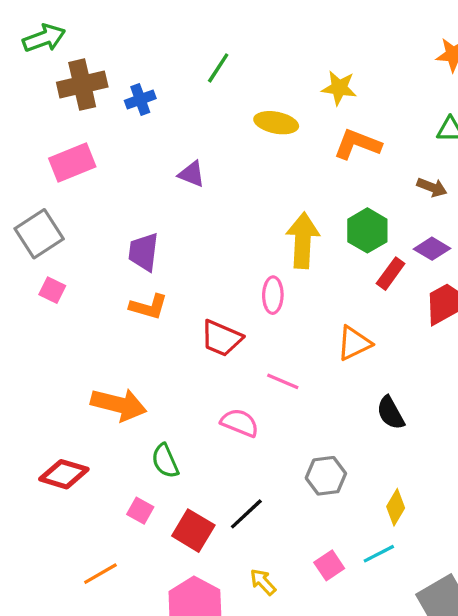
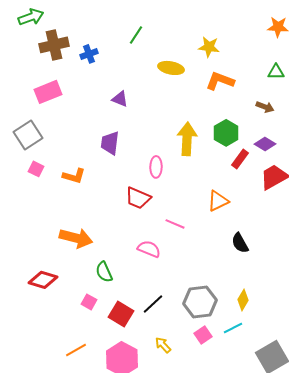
purple trapezoid: (144, 252) -> (110, 143), moved
pink ellipse: (273, 295) -> (156, 167), moved
orange L-shape: (149, 307) -> (74, 176), moved
gray hexagon: (326, 476) -> (200, 302), moved, size x1.4
orange line: (100, 574) -> (76, 350), moved

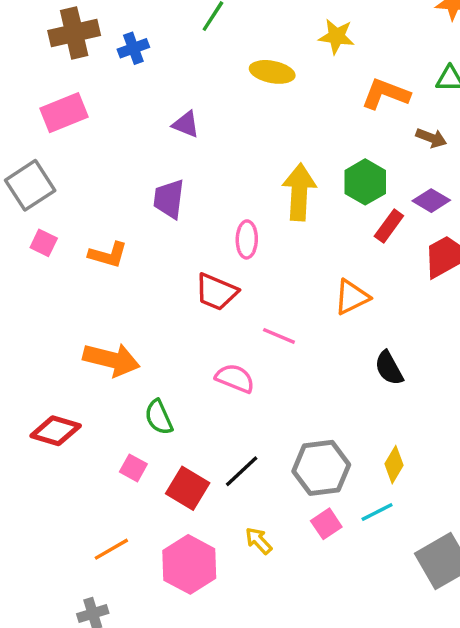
orange L-shape: (220, 81) -> (386, 94), moved

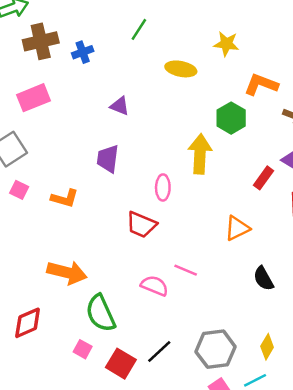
green hexagon: (365, 182) -> (231, 118), moved
pink line: (279, 336) -> (186, 270), moved
green semicircle: (159, 417) -> (101, 313), size x1.5
red diamond: (56, 431) -> (28, 323), turned -40

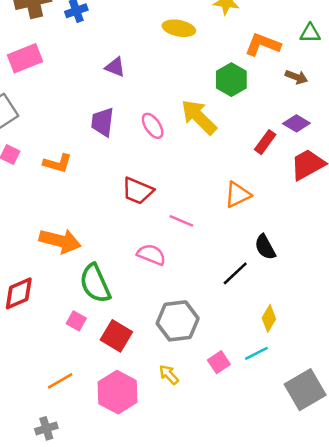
yellow arrow: (200, 154) -> (199, 117), turned -48
pink ellipse: (163, 187) -> (153, 126), moved, turned -35
pink line: (186, 270) -> (181, 221), moved
gray hexagon: (216, 349) -> (178, 321), moved
black line: (159, 352) -> (235, 273), moved

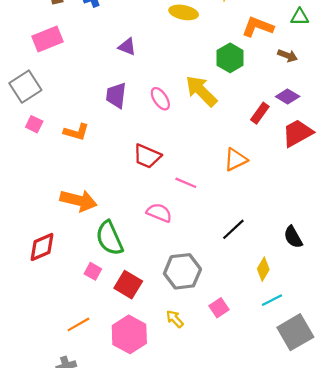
black semicircle: (265, 247) -> (293, 237), moved
cyan line: (256, 353) -> (272, 300), moved

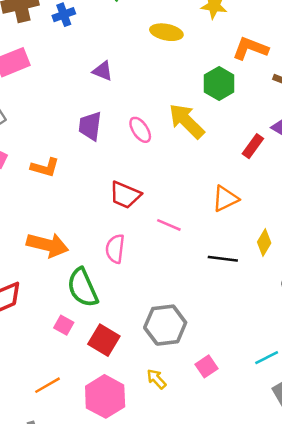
pink semicircle: (159, 213) -> (115, 249), moved, turned -105
black line: (233, 229) -> (223, 259), moved, turned 50
yellow diamond: (263, 269) -> (264, 242), moved

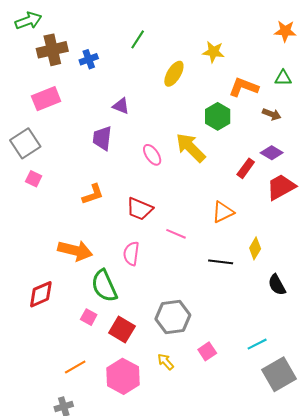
yellow ellipse: (166, 32) -> (174, 74), turned -70
purple trapezoid: (90, 126) -> (102, 138), moved
orange L-shape: (45, 167) -> (93, 194), moved, turned -35

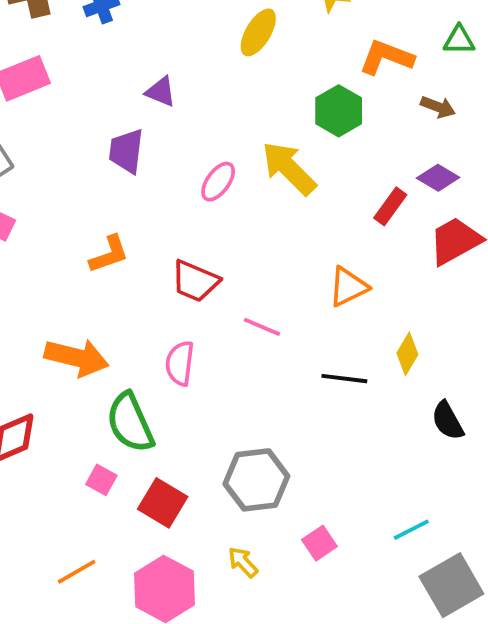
pink ellipse: (152, 155) -> (218, 182), turned 70

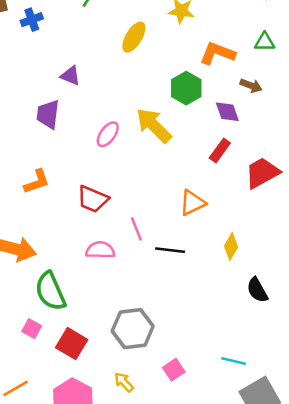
purple diamond: (438, 178) -> (227, 112), moved, turned 40
pink line: (262, 327) -> (136, 229), turned 45
pink semicircle: (180, 363) -> (100, 250), moved, turned 84
black line: (344, 379) -> (170, 250), moved
cyan line: (411, 530) -> (234, 361), turned 40

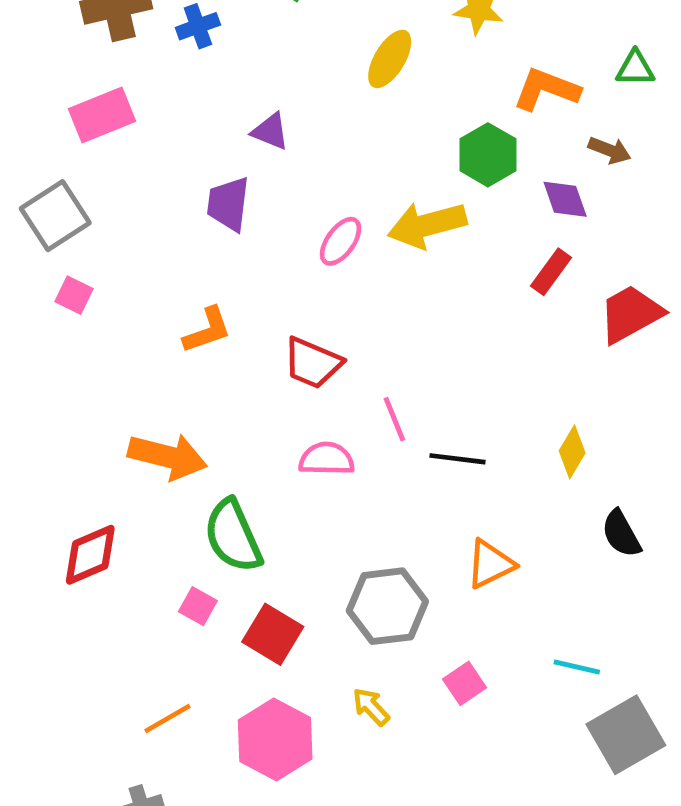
yellow arrow: (154, 126) -> (427, 225), turned -60
orange triangle: (192, 203) -> (490, 564), moved

